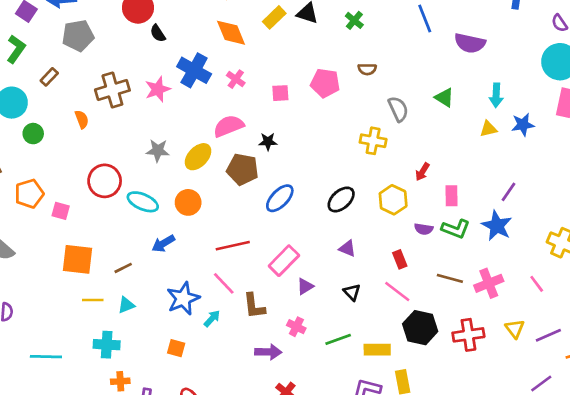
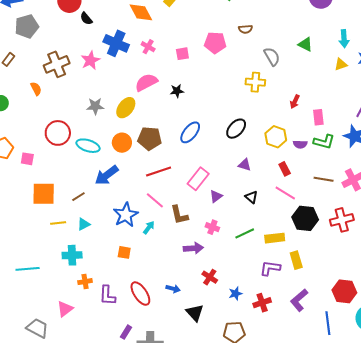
brown pentagon: (243, 169) -> (150, 138), moved
yellow hexagon: (393, 200) -> (276, 137), moved
blue arrow: (163, 243) -> (107, 175), size x1.4

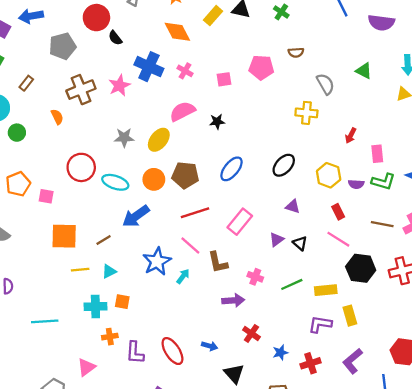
gray pentagon: (27, 26) -> (63, 46), moved
purple triangle: (216, 196) -> (277, 240), moved
orange square: (124, 252) -> (122, 302), moved

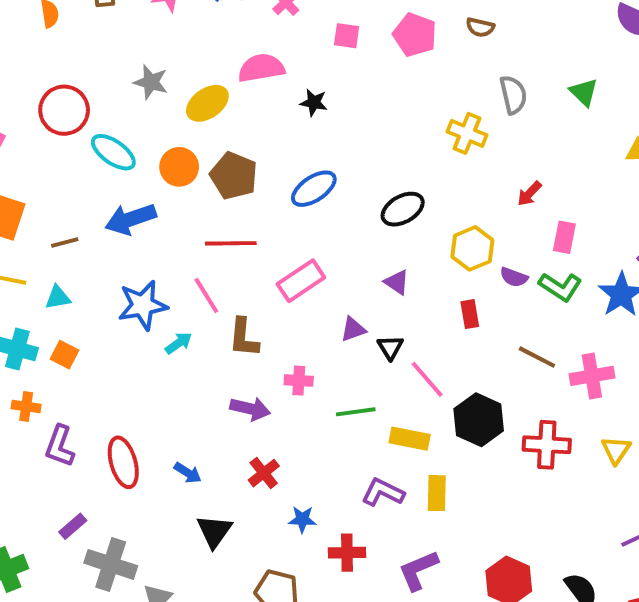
pink line: (338, 239) -> (427, 379), moved
pink cross: (255, 277) -> (299, 381), turned -35

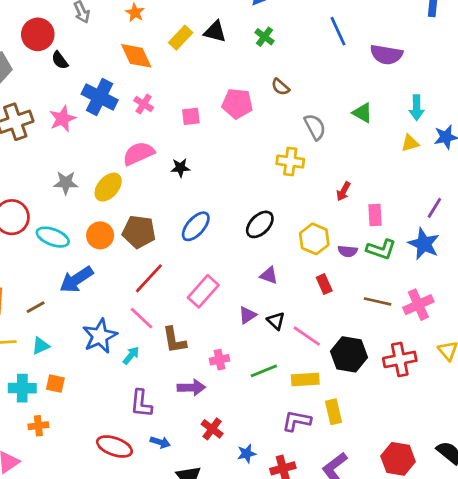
brown semicircle: (480, 27) -> (280, 87), turned 42
red line: (231, 243) -> (149, 278), turned -32
purple L-shape: (60, 446) -> (141, 403), moved
red ellipse: (123, 462) -> (114, 447), turned -40

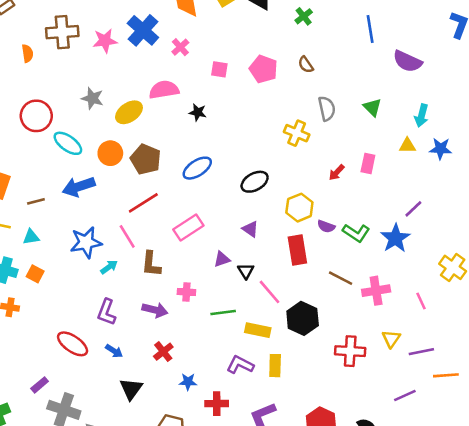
pink rectangle: (375, 215) -> (368, 164), moved
red rectangle: (324, 284) -> (297, 250), size x1.6
red cross: (400, 359) -> (350, 351), moved

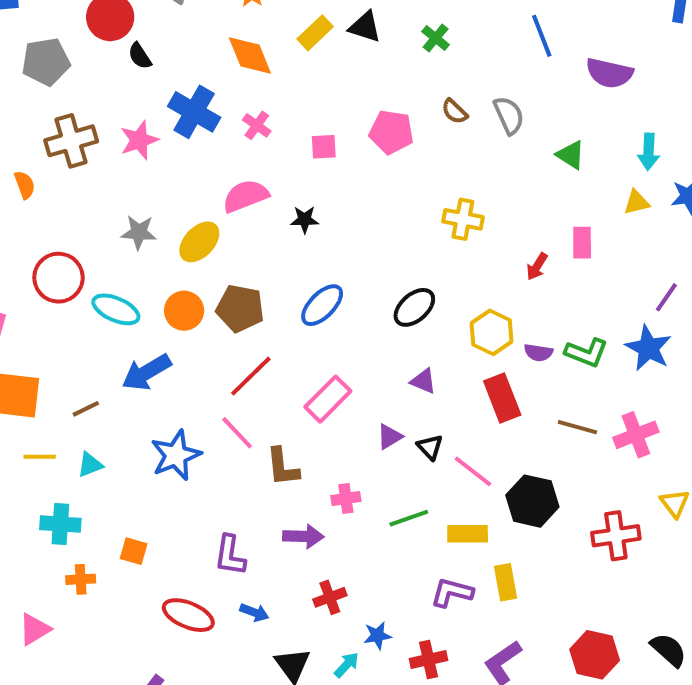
gray semicircle: (327, 108) -> (509, 115), moved
cyan arrow: (109, 267) -> (347, 665), moved
orange square: (35, 274) -> (134, 551), moved
red cross: (163, 352) -> (330, 597), turned 30

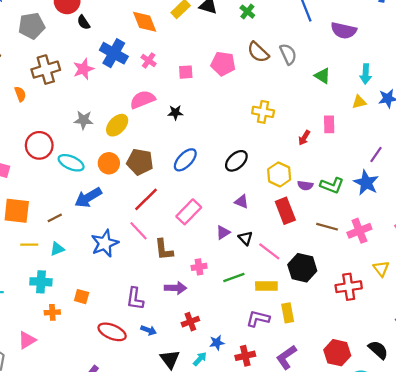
brown semicircle: (455, 111) -> (258, 52), size x1.5

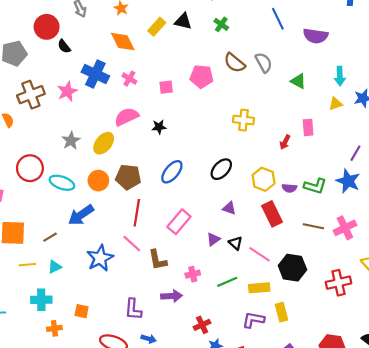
gray star: (84, 120) -> (71, 141), turned -30
red line: (146, 199) -> (137, 213), turned -32
red cross: (190, 322) -> (202, 325), moved

